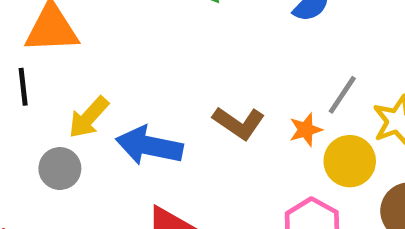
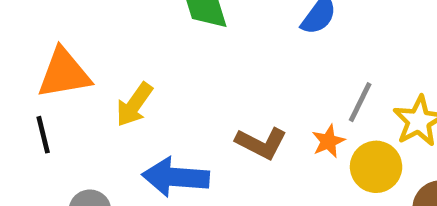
yellow arrow: (89, 117) -> (134, 105), moved

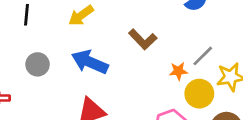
brown L-shape: (261, 143) -> (143, 39), moved

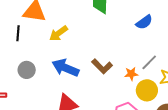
brown L-shape: (143, 39) -> (102, 66), moved

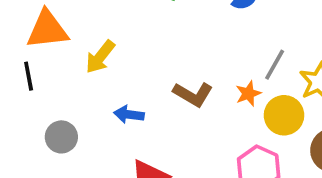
blue arrow: (65, 68) -> (129, 114), size x0.6

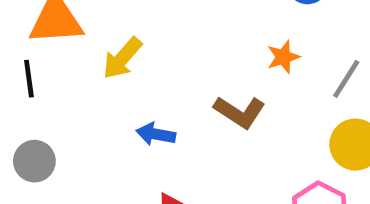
orange star: (248, 93) -> (283, 57), moved
gray circle: (61, 137) -> (34, 161), moved

